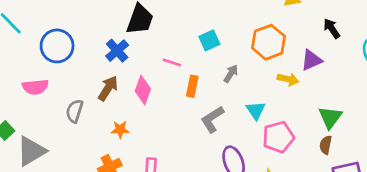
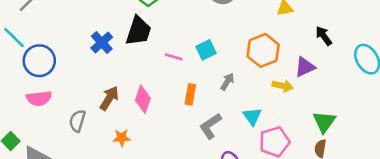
blue circle: (57, 46) -> (39, 61), moved
blue cross: (117, 51) -> (102, 43), moved
pink line: (172, 62) -> (174, 57), moved

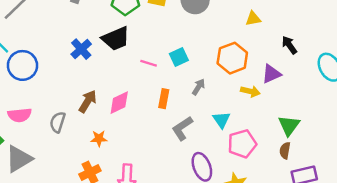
black trapezoid: (139, 31) -> (116, 39), turned 48
pink semicircle: (39, 98) -> (20, 115), moved
pink diamond: (143, 99) -> (119, 103), turned 45

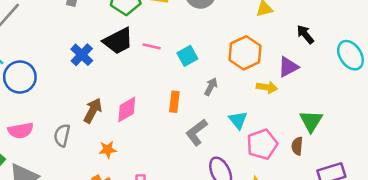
pink line: (149, 63) -> (152, 46), moved
brown semicircle: (285, 151) -> (297, 146), moved

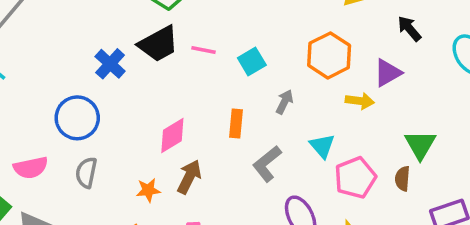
blue circle: (20, 77) -> (77, 118), moved
brown arrow: (93, 111) -> (189, 177), moved

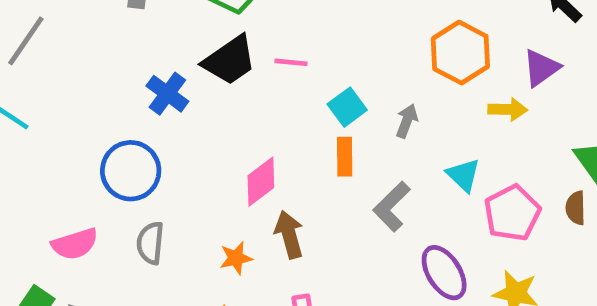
cyan square: (252, 61) -> (347, 107), moved
brown arrow: (189, 177) -> (289, 235), turned -36

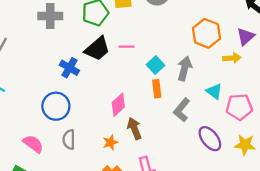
gray arrow: (407, 121) -> (185, 69), size x1.5
pink pentagon: (512, 213) -> (239, 107), turned 30
pink semicircle: (75, 244) -> (33, 144), turned -120

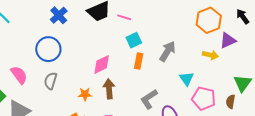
orange hexagon: (207, 33) -> (209, 20), moved
cyan square: (156, 65) -> (134, 40), moved
blue cross: (69, 68) -> (59, 15), moved
gray L-shape: (182, 110) -> (149, 99), moved

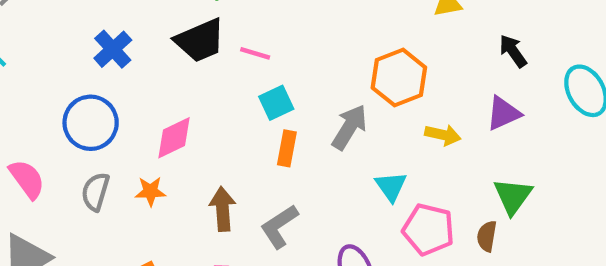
orange hexagon: (209, 20) -> (399, 78), moved
purple triangle: (228, 40) -> (503, 113), moved
pink diamond: (102, 64) -> (174, 138), moved
orange star: (85, 94) -> (150, 191), moved
gray L-shape: (149, 99) -> (279, 226), moved

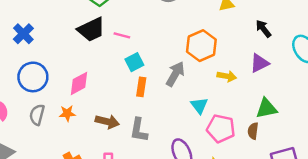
blue cross: (113, 49) -> (23, 34), moved
green triangle: (513, 196) -> (266, 108), turned 45
brown arrow: (223, 209) -> (107, 122), turned 110
gray L-shape: (279, 226) -> (139, 130), turned -45

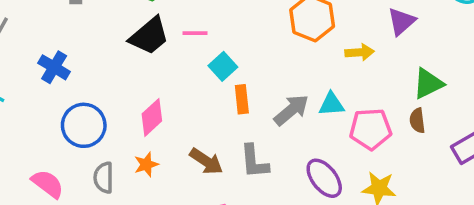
gray arrow: (175, 74) -> (291, 110), moved, turned 35
cyan triangle: (199, 106) -> (331, 104), turned -42
brown arrow: (107, 122) -> (206, 161), turned 35

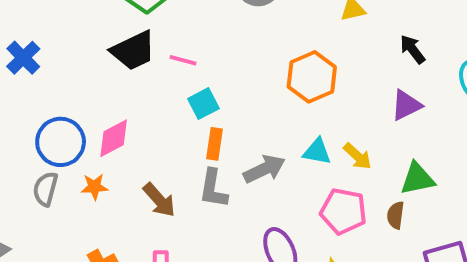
yellow arrow: (360, 52) -> (357, 156), moved, turned 32
cyan triangle: (331, 104) -> (317, 152), moved
blue circle: (84, 125) -> (61, 142), moved
gray L-shape: (254, 162) -> (213, 189), moved

